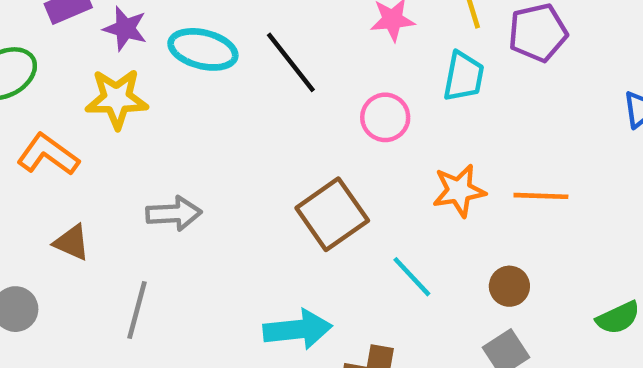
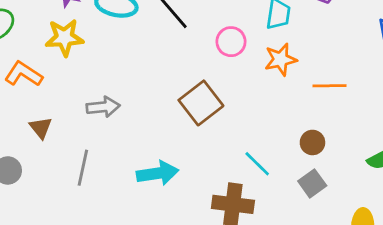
orange star: (459, 191) -> (281, 59), moved
brown triangle: (72, 242) -> (41, 128), turned 30
cyan line: (412, 277) -> (257, 164), moved
cyan arrow: (298, 329) -> (157, 173), moved

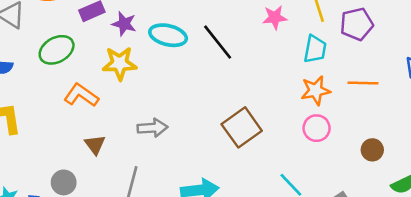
pink circle: (231, 42) -> (317, 128), moved
orange line: (329, 86) -> (363, 83), moved
brown circle: (312, 142) -> (372, 150), moved

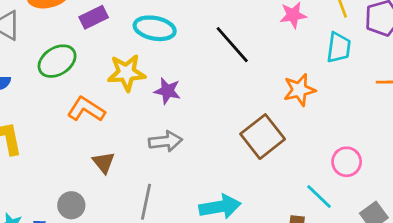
purple star: (124, 24) -> (167, 91), moved
cyan ellipse: (168, 35) -> (155, 28), moved
orange star: (316, 91) -> (299, 90), moved
pink circle: (317, 128) -> (347, 162), moved

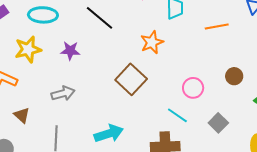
purple star: (167, 91) -> (70, 51), moved

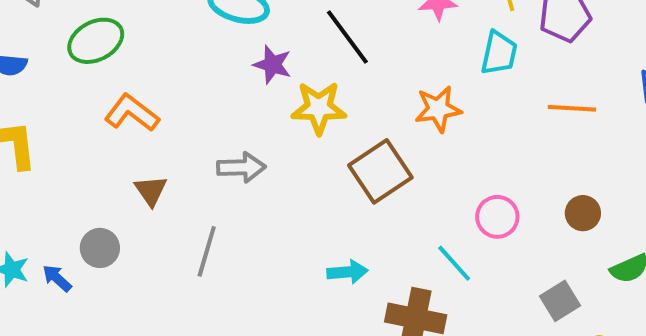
yellow star: (28, 49) -> (319, 108), moved
purple star: (70, 51) -> (272, 65), moved
gray square: (218, 123) -> (560, 301), moved
cyan arrow: (109, 134) -> (348, 272), moved, size x0.7

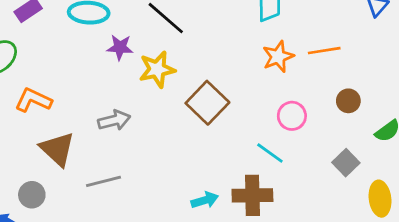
orange line: (572, 108) -> (324, 51), moved
orange star: (438, 109) -> (278, 57), moved
brown triangle: (151, 191) -> (57, 149), size x1.6
gray line: (207, 251) -> (103, 181), turned 72
cyan arrow: (348, 272) -> (205, 200), moved

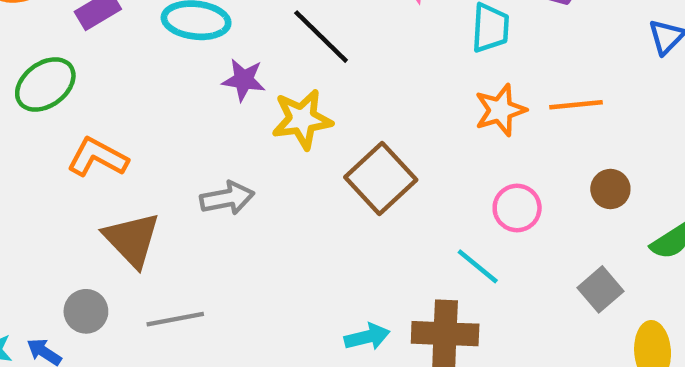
gray line: (103, 181) -> (175, 319), moved

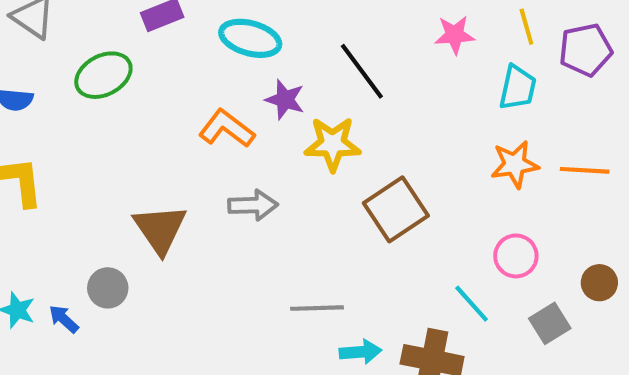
orange L-shape: (97, 157) -> (227, 128), moved
brown circle: (610, 189) -> (599, 283), moved
gray square: (601, 289) -> (550, 323), moved
gray line: (175, 319) -> (317, 308), moved

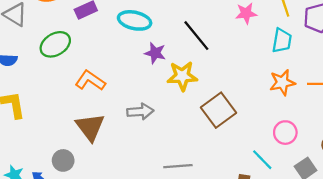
orange L-shape: (227, 128) -> (90, 81), moved

